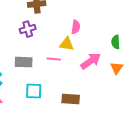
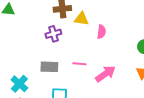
yellow triangle: (67, 44) -> (81, 19), moved
pink arrow: (91, 61) -> (105, 74), moved

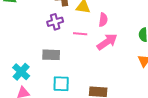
pink line: (79, 64) -> (80, 34), moved
pink arrow: (105, 74) -> (107, 42), moved

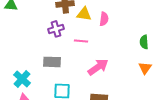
pink semicircle: (103, 20) -> (104, 19), moved
pink arrow: (107, 42) -> (98, 67), moved

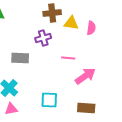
pink line: (81, 41) -> (68, 58), moved
gray rectangle: (52, 62) -> (20, 58), moved

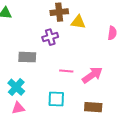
pink semicircle: (91, 28) -> (112, 33), moved
pink line: (68, 58) -> (66, 71), moved

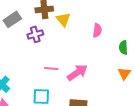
yellow triangle: (78, 22) -> (63, 19), turned 42
gray rectangle: (27, 57) -> (12, 19), moved, turned -36

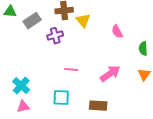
pink semicircle: (97, 30) -> (117, 32), turned 144
pink arrow: (77, 72) -> (110, 74), moved

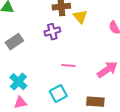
gray rectangle: (32, 21) -> (14, 42), moved
cyan square: (61, 98) -> (58, 94), turned -30

